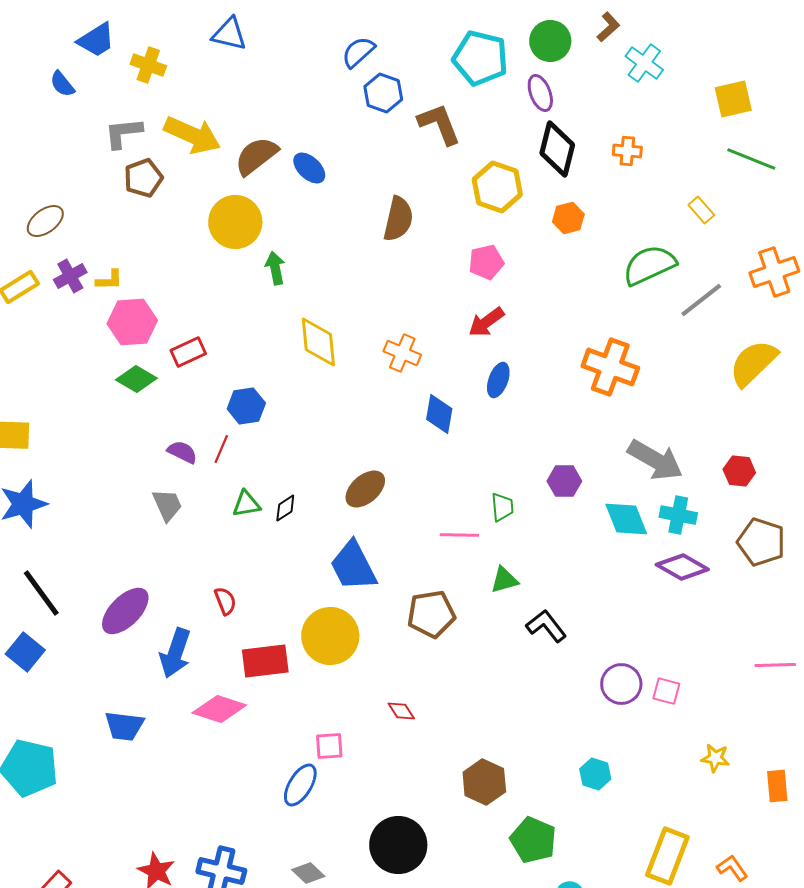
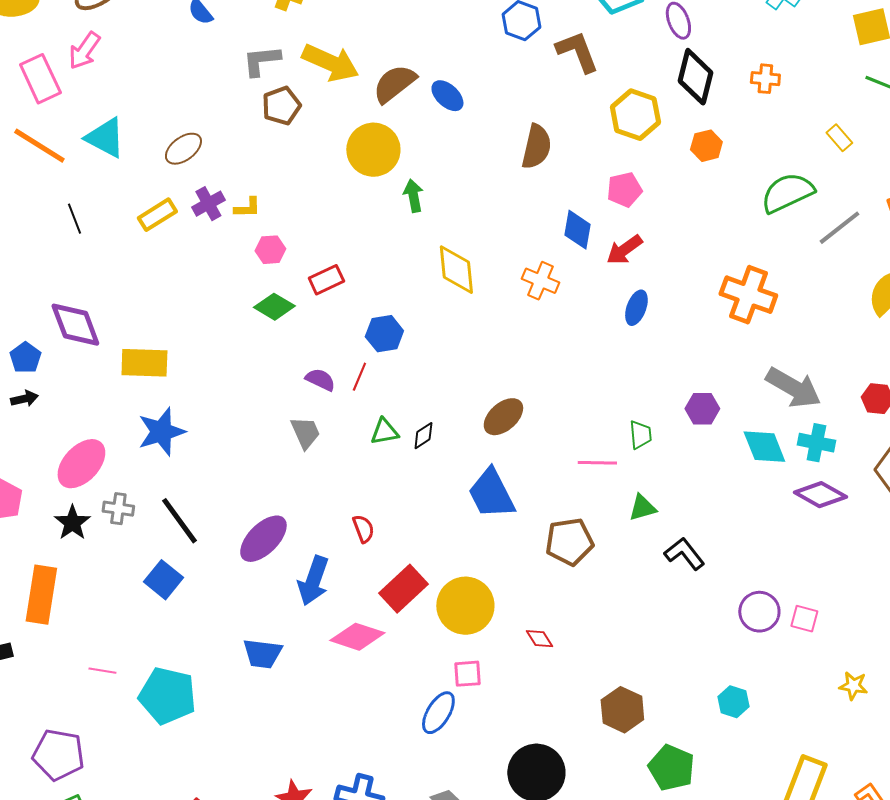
pink hexagon: (132, 322) -> (270, 250), size x0.6
blue diamond: (439, 414) -> (577, 230), moved
yellow circle: (330, 636) -> (465, 606), moved
red rectangle: (265, 661) -> (403, 589), turned -36

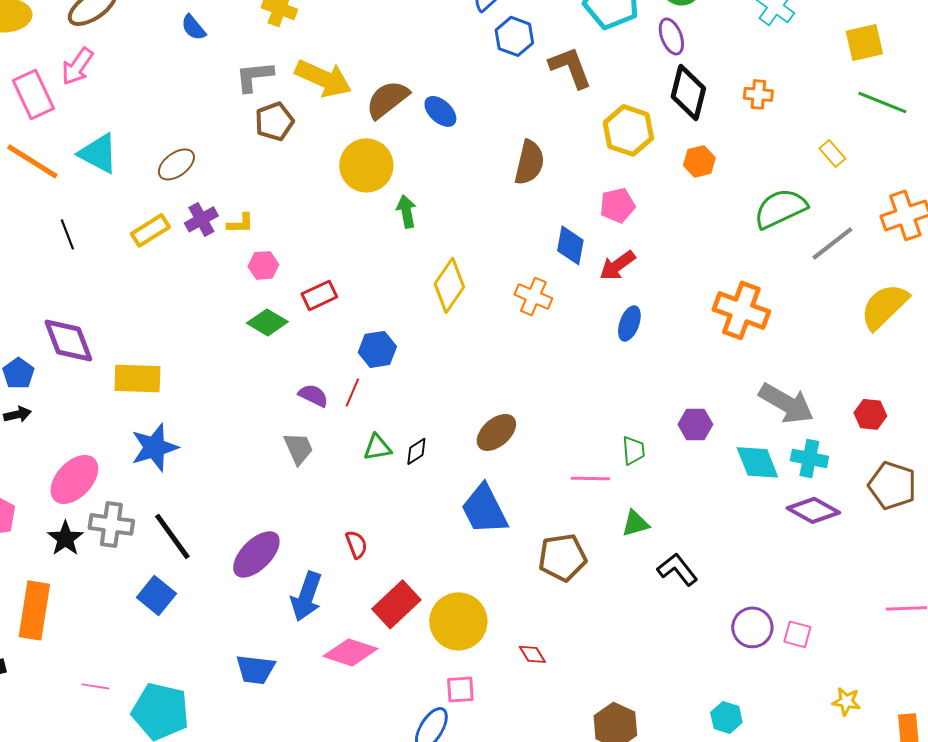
yellow diamond: (456, 270) -> (449, 285), turned 40
gray cross: (118, 509) -> (111, 524), size x1.4

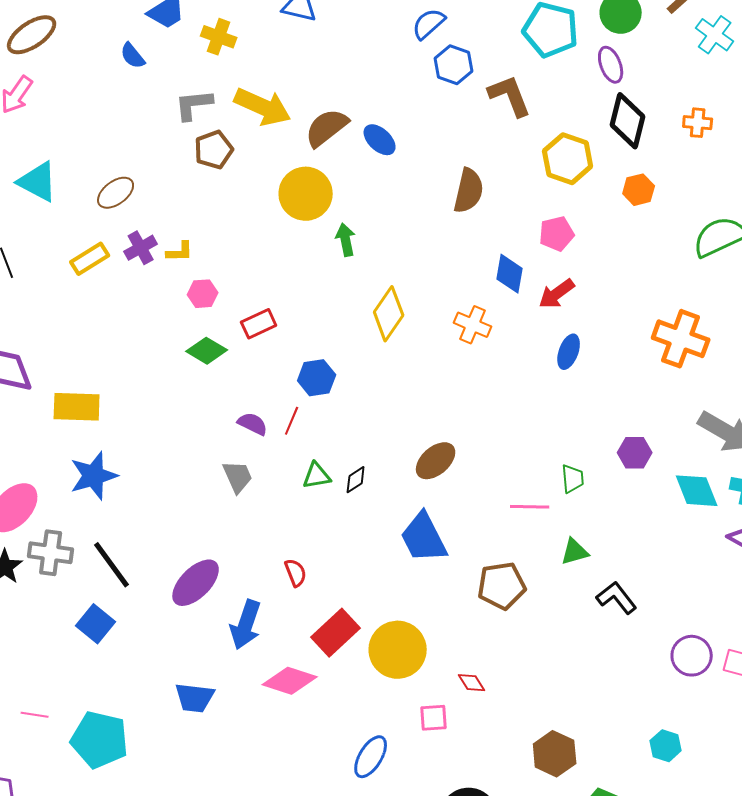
pink square: (460, 689) -> (434, 718), moved

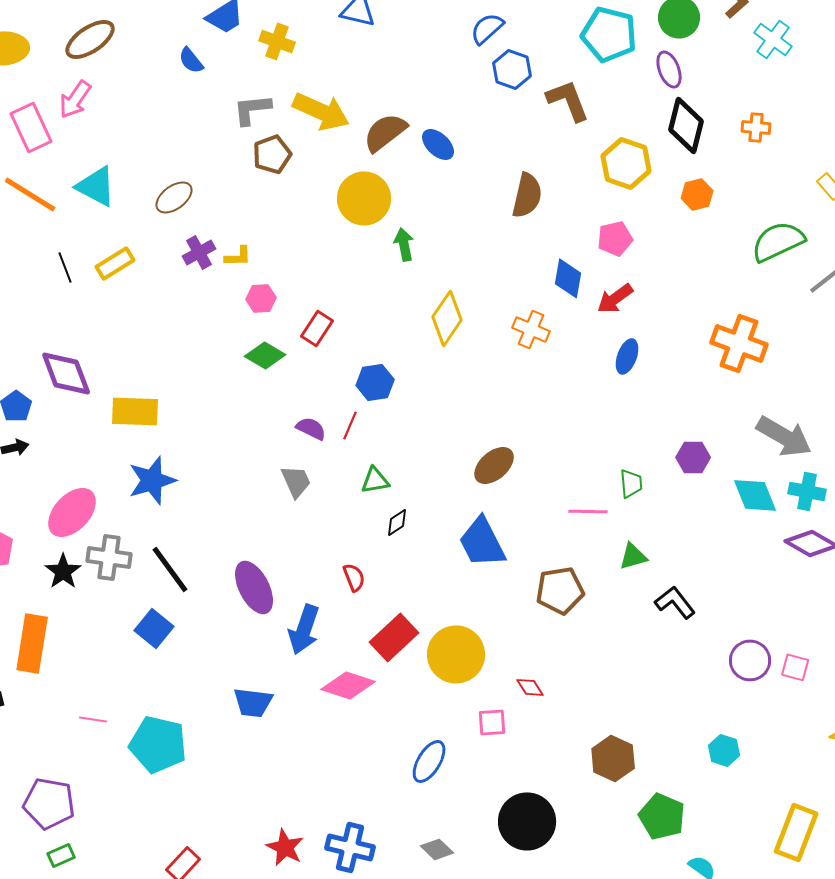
yellow rectangle: (90, 259) -> (115, 263), moved
red rectangle: (259, 324) -> (317, 328), turned -32
black diamond: (356, 480) -> (397, 522), moved
purple ellipse: (196, 583) -> (254, 587), turned -72

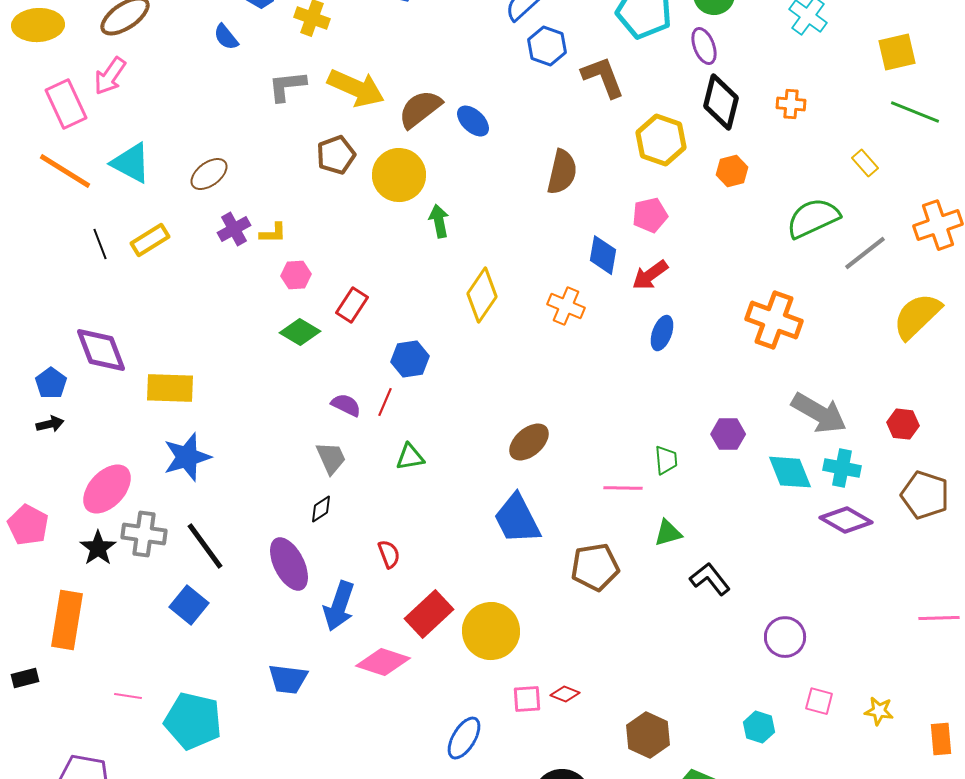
brown pentagon: (272, 154) -> (336, 155), moved
black diamond: (397, 522) -> (321, 509), moved
pink square: (795, 667) -> (819, 701), moved
red diamond: (530, 687) -> (565, 694), moved, turned -36

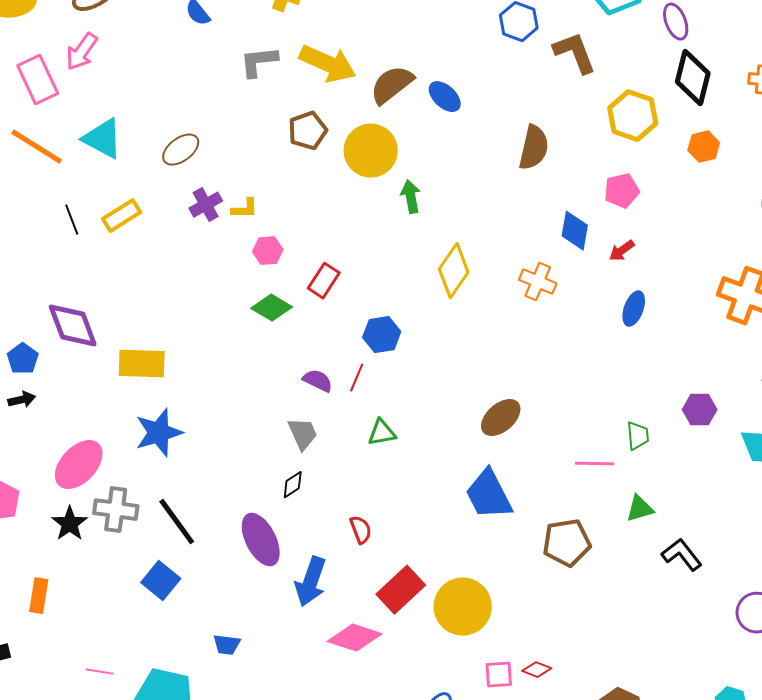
red arrow: (650, 275) -> (622, 251), size x0.7
orange rectangle: (67, 620) -> (39, 596), size x0.6
blue trapezoid: (288, 679) -> (227, 645), moved, size x0.7

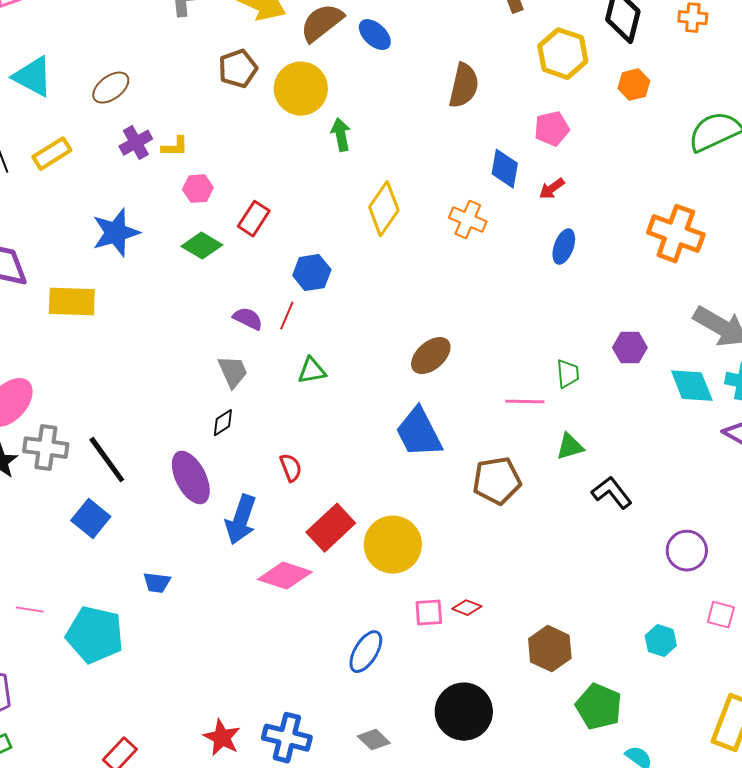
blue star: (159, 433) -> (116, 233), moved

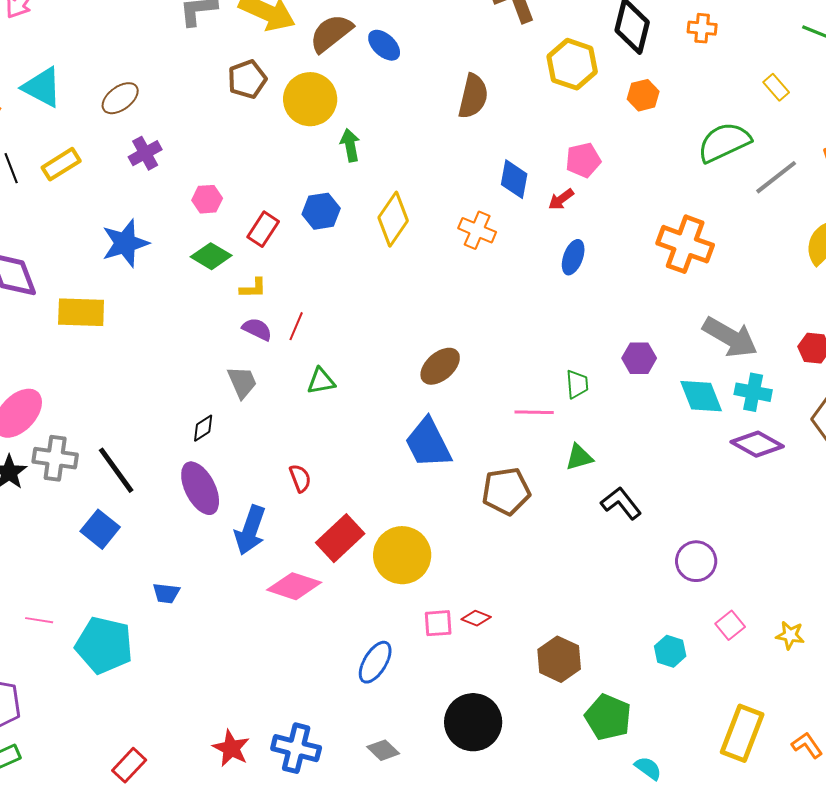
pink pentagon: (552, 129) -> (583, 160), moved
yellow L-shape: (175, 147) -> (253, 288), moved
blue hexagon: (312, 273) -> (321, 211), moved
black diamond: (223, 423) -> (203, 428), moved
pink square: (721, 615) -> (730, 625), turned 36

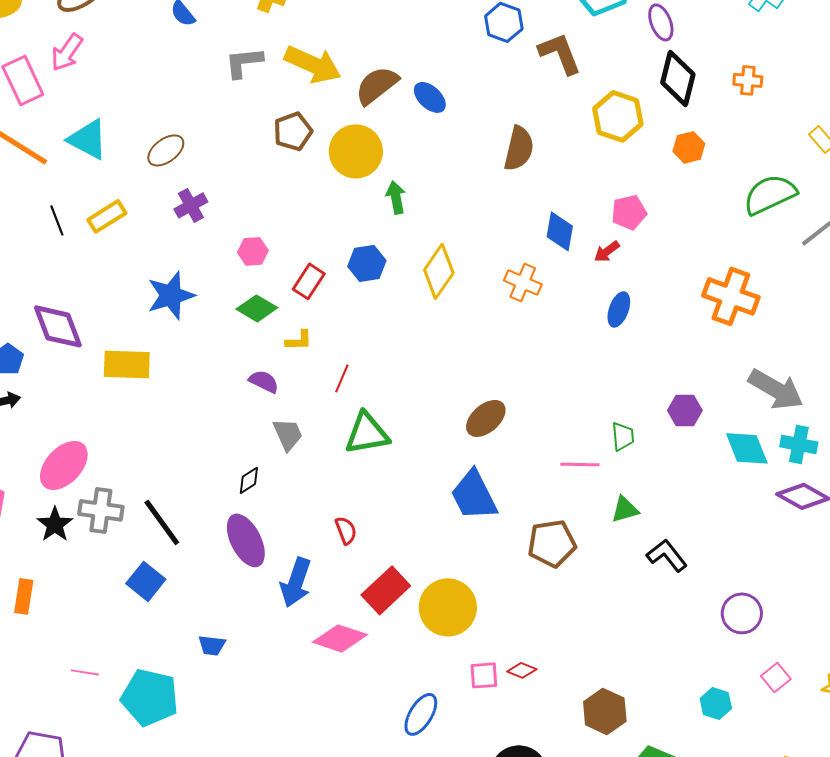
purple semicircle: (257, 329) -> (264, 381), moved
green triangle: (321, 381) -> (367, 433), size x1.6

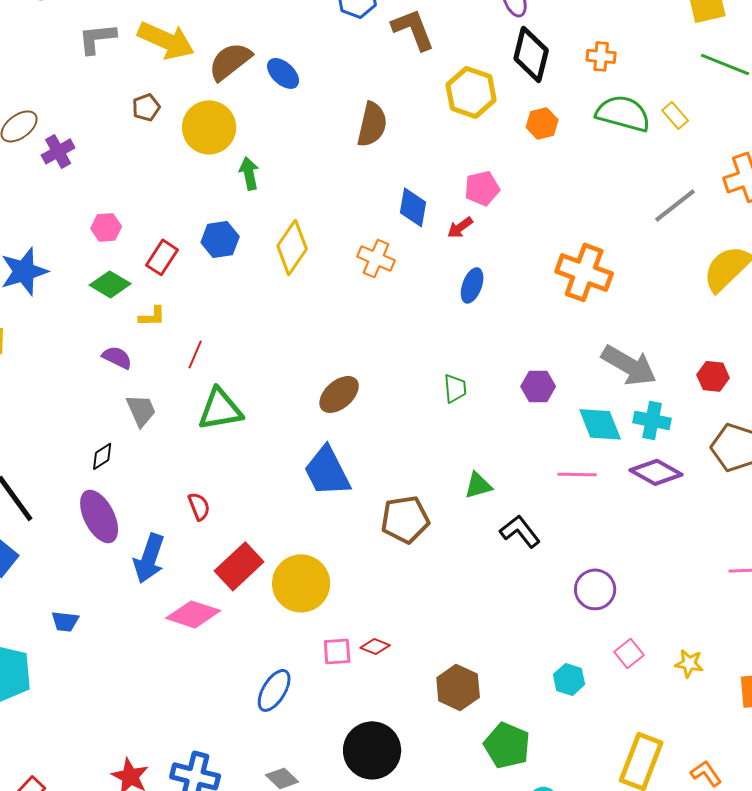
brown pentagon: (293, 131) -> (146, 107), size x0.7
green semicircle: (770, 194) -> (623, 113), moved, turned 40
purple cross: (191, 205) -> (58, 151), moved
green trapezoid: (623, 436) -> (455, 388), moved
pink line: (580, 464) -> (577, 474), moved

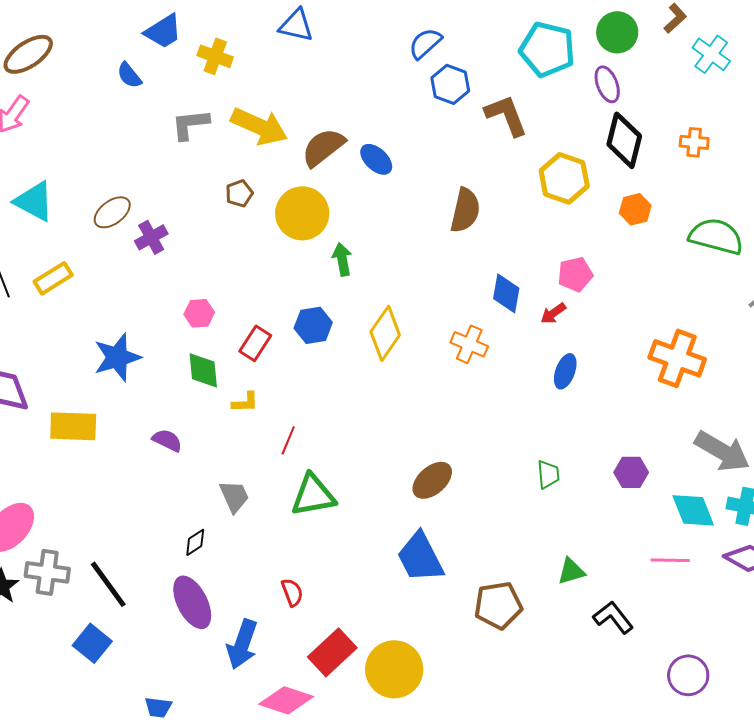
green semicircle: (623, 113) -> (716, 236), moved
green diamond: (110, 284) -> (203, 370), turned 54
purple semicircle: (117, 357) -> (167, 440), moved

